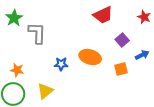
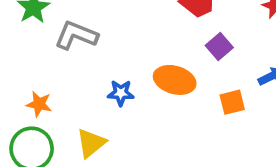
gray L-shape: (37, 33) -> (76, 35), turned -70
purple square: (122, 40) -> (219, 46), moved

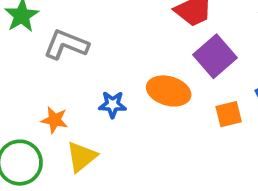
purple square: (219, 46) -> (215, 56), size x1.5
orange star: (39, 104) -> (55, 120), moved

